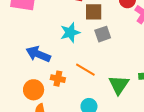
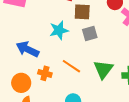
green triangle: (119, 85) -> (103, 69), moved

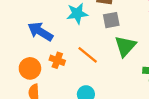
green triangle: (103, 69) -> (125, 46), moved

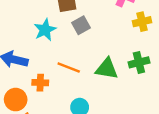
green triangle: (125, 46) -> (107, 69), moved, turned -45

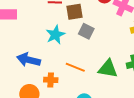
gray square: (81, 25) -> (86, 31), turned -35

